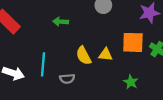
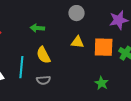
yellow triangle: (106, 55) -> (78, 42), moved
yellow semicircle: (84, 56) -> (43, 55), moved

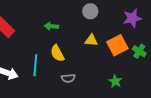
orange square: (104, 47) -> (117, 45), turned -30
gray semicircle: (43, 80) -> (68, 78), moved

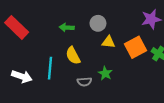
gray circle: (90, 11) -> (98, 23), moved
green star: (115, 81) -> (105, 73), moved

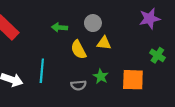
orange square: (135, 47) -> (133, 80), moved, turned 30
yellow semicircle: (73, 56) -> (78, 50), moved

